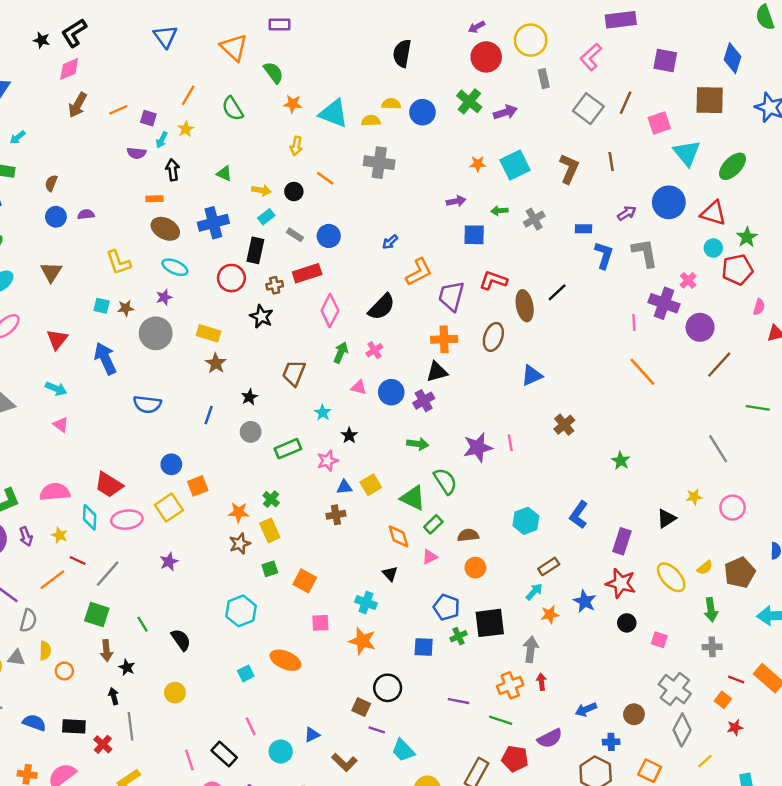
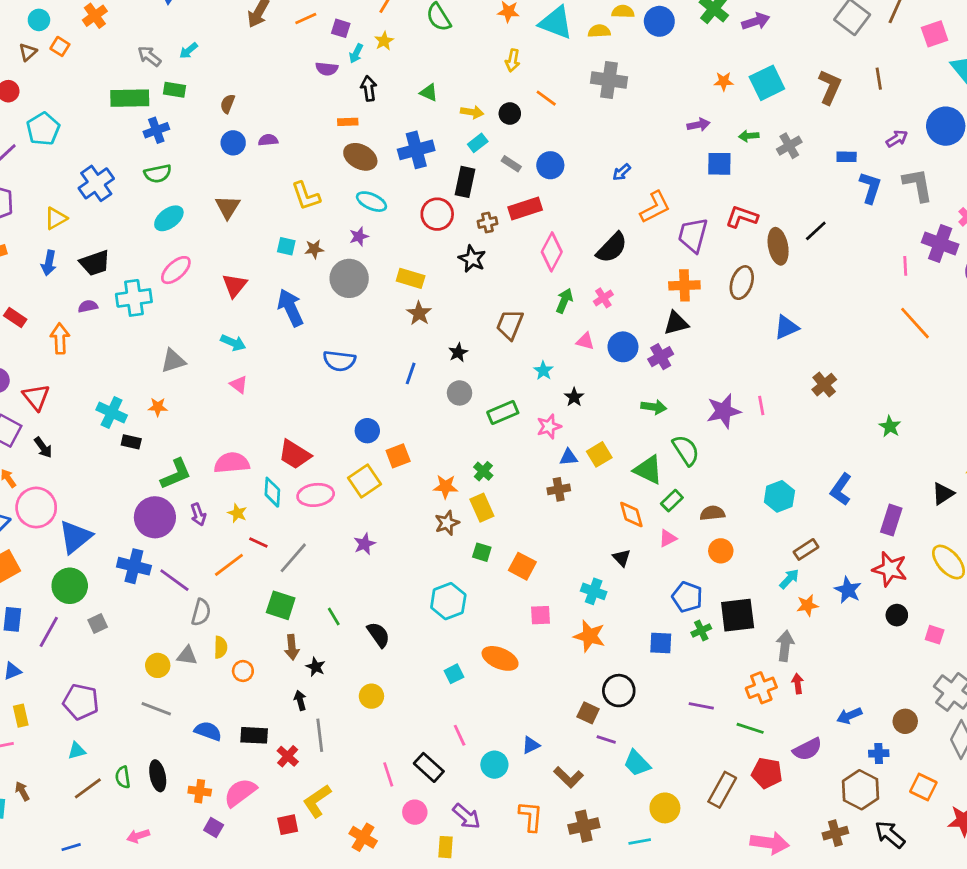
green square: (270, 569) -> (482, 552), turned 35

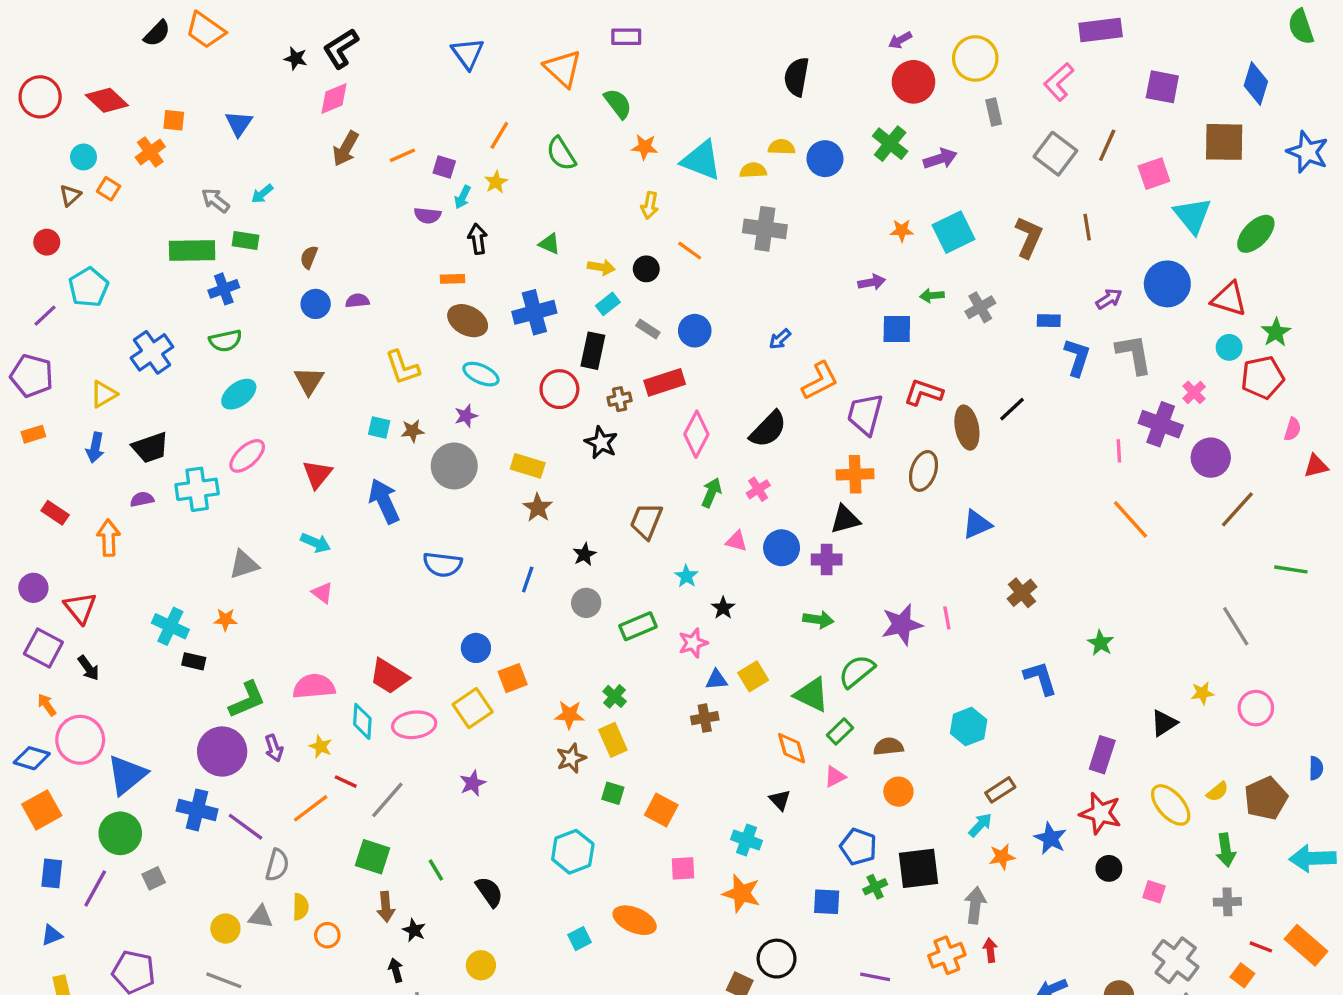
purple cross: (661, 357) -> (827, 559), turned 30
green semicircle: (686, 450) -> (857, 671), turned -96
blue L-shape: (841, 489) -> (1040, 678), moved, turned 128

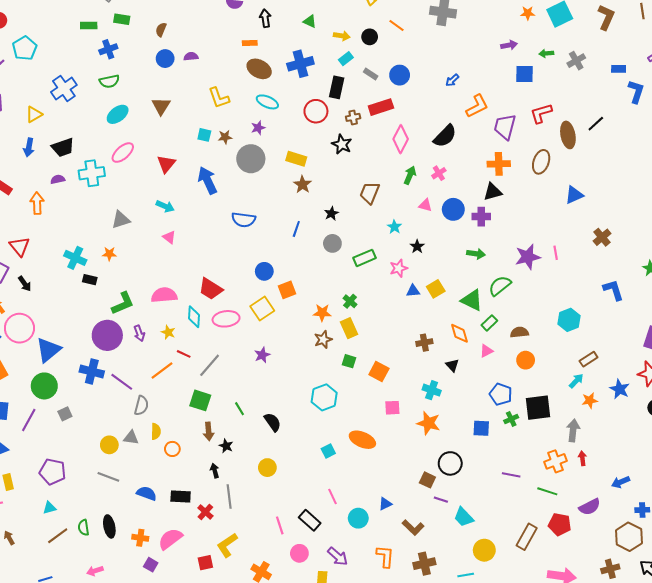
green rectangle: (192, 251) -> (89, 25), size x0.6
red L-shape: (924, 392) -> (541, 113), turned -35
brown cross: (705, 718) -> (424, 343), moved

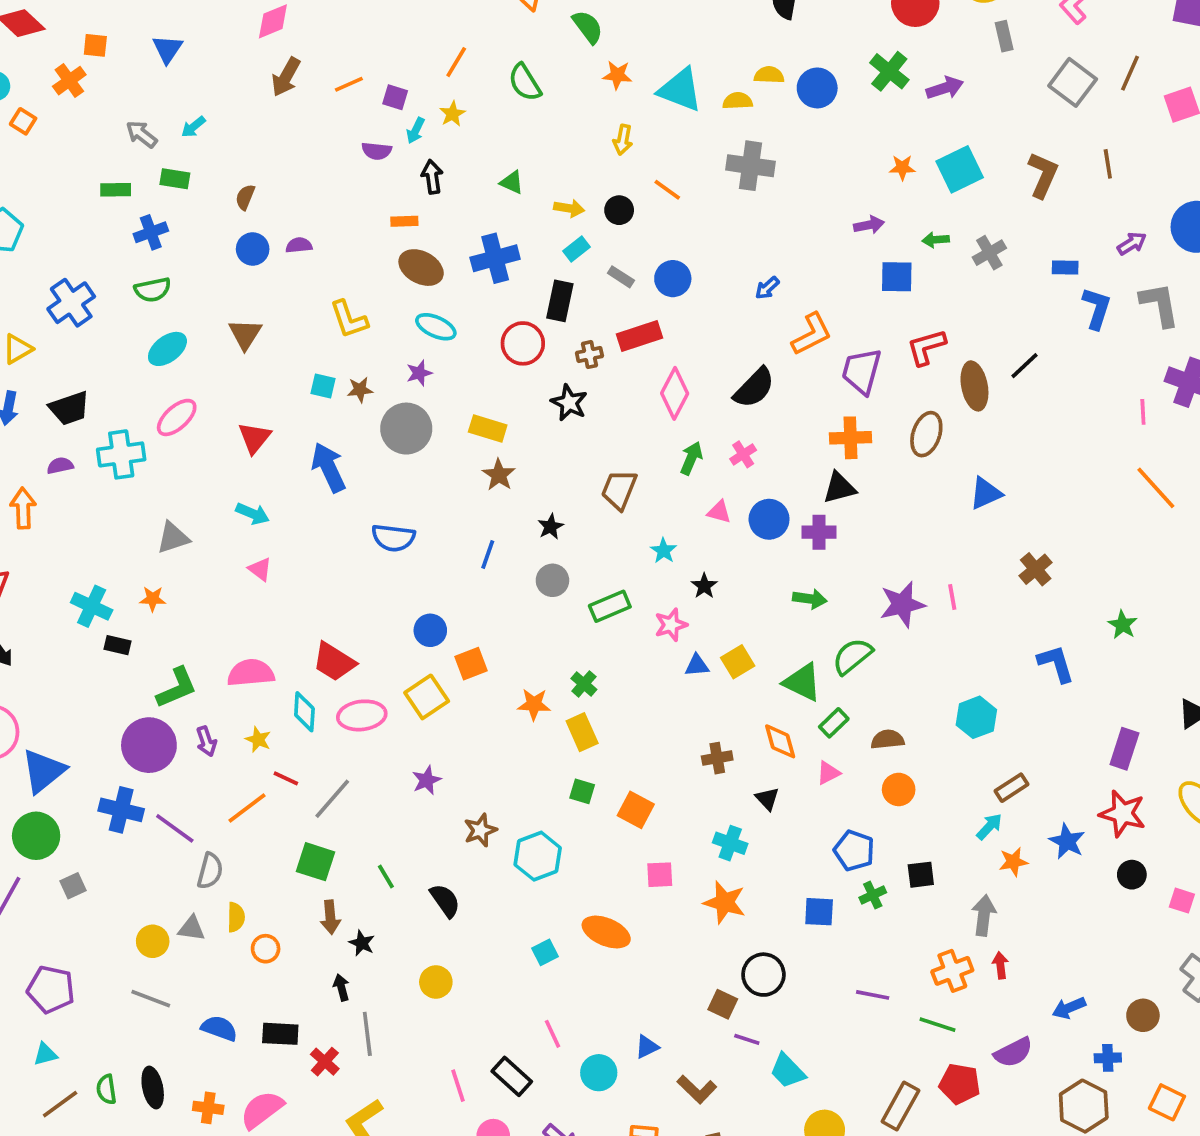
brown star: (323, 339) -> (480, 830), moved
black square: (538, 408) -> (921, 875), size x0.6

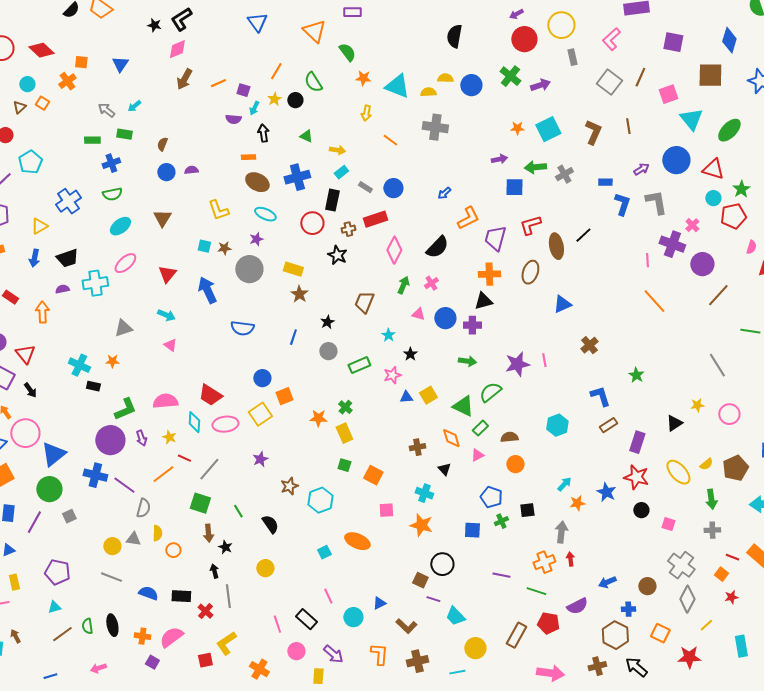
black circle: (619, 210) -> (295, 100), moved
green arrow: (936, 240) -> (535, 167), size x1.5
brown rectangle: (1012, 788) -> (608, 425), moved

